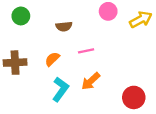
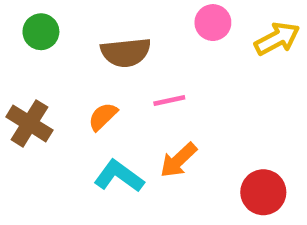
brown semicircle: (64, 26) -> (126, 52), size x1.5
brown cross: (15, 63) -> (29, 123), turned 35
cyan L-shape: (60, 89) -> (119, 176), turned -90

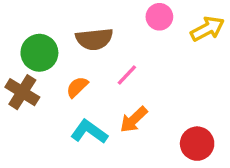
green circle: (41, 32) -> (39, 53), moved, size x1.4
pink line: (169, 101) -> (127, 75), turned -35

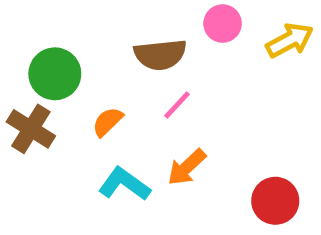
brown semicircle: (94, 39) -> (160, 55), moved

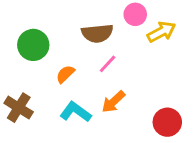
yellow arrow: (290, 40) -> (161, 32), moved
brown cross: (31, 129) -> (19, 108), moved

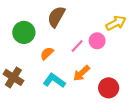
pink circle: (135, 14) -> (97, 41), moved
brown semicircle: (97, 33) -> (56, 17), moved, turned 125
red circle: (167, 122) -> (109, 88), moved

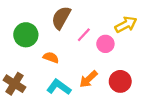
pink line: (77, 46) -> (84, 35), moved
orange semicircle: (47, 53) -> (51, 58), turned 64
red circle: (109, 88) -> (120, 81), moved

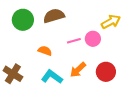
brown semicircle: (61, 18) -> (54, 16), turned 45
green circle: (26, 35) -> (23, 20), moved
pink line: (84, 35) -> (74, 41), moved, turned 32

